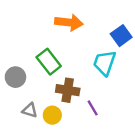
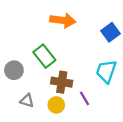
cyan trapezoid: (105, 63) -> (106, 71), moved
yellow circle: (52, 115) -> (56, 105), moved

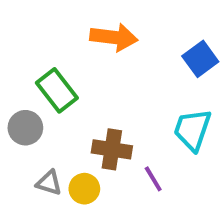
green rectangle: (44, 56) -> (57, 90), moved
yellow circle: (56, 105) -> (84, 189), moved

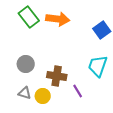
green rectangle: (57, 90) -> (29, 17), moved
gray circle: (25, 128) -> (26, 64), moved

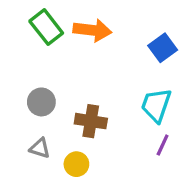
purple line: (78, 91) -> (163, 145), moved, turned 56
yellow circle: (43, 96) -> (76, 164), moved

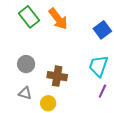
orange arrow: (92, 30) -> (58, 19), turned 45

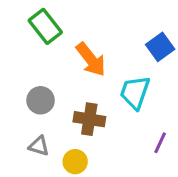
orange arrow: (58, 19) -> (91, 59), moved
cyan trapezoid: (98, 66) -> (135, 92), moved

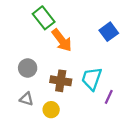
green rectangle: (45, 26) -> (44, 18), moved
cyan trapezoid: (135, 92) -> (92, 79), moved

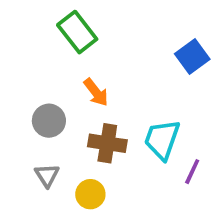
orange arrow: (62, 40) -> (96, 92), moved, size x0.7
gray triangle: (27, 99) -> (47, 175), turned 40

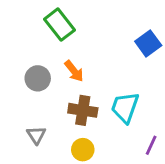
gray circle: (49, 121) -> (38, 78), moved
purple line: (192, 172) -> (151, 145), moved
yellow circle: (90, 194) -> (83, 150), moved

